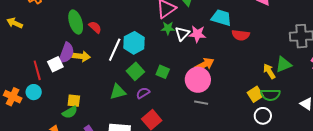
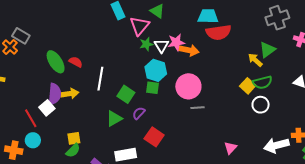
cyan trapezoid: (221, 18) -> (208, 16), moved
red semicircle: (241, 35) -> (219, 32), size x1.4
cyan hexagon: (134, 43) -> (156, 70), moved
orange arrow: (204, 65) -> (189, 50), moved, turned 54

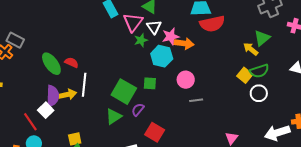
white triangle: (162, 46) -> (154, 27), moved
cyan hexagon: (156, 70) -> (162, 56), moved
white line: (100, 79) -> (84, 85), moved
pink circle: (188, 86) -> (186, 80), size x0.7
green square: (126, 94) -> (124, 92), size x1.4

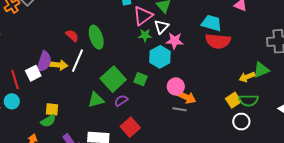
orange arrow: (184, 43) -> (186, 97), moved
yellow arrow: (251, 49) -> (247, 77), turned -77
green ellipse: (51, 64) -> (96, 37), moved

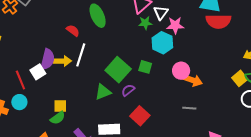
green ellipse: (96, 37) -> (98, 16), moved
gray line: (179, 109) -> (189, 108), moved

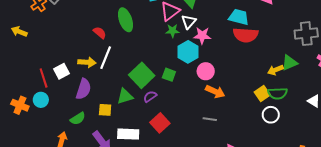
purple semicircle: (47, 59) -> (83, 89), moved
pink circle: (181, 71) -> (206, 71), moved
yellow square: (60, 106) -> (105, 110), moved

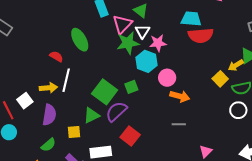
green star: (173, 31) -> (128, 43), size x1.6
green square: (169, 75) -> (131, 87), turned -32
yellow square: (262, 94) -> (220, 79), moved
purple semicircle: (150, 96) -> (116, 111), size x1.6

